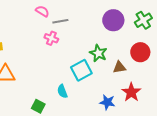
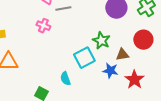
pink cross: (51, 38) -> (43, 26), moved
blue star: (107, 102) -> (110, 71), moved

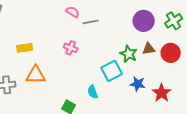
pink cross: (43, 26) -> (71, 48), moved
brown triangle: (122, 55) -> (149, 49), moved

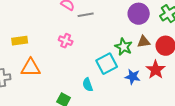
red star: (162, 93) -> (156, 70), moved

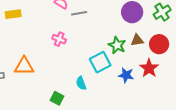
yellow rectangle: (20, 41) -> (13, 14), moved

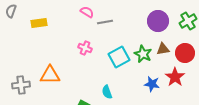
cyan square: (100, 62) -> (119, 57), moved

